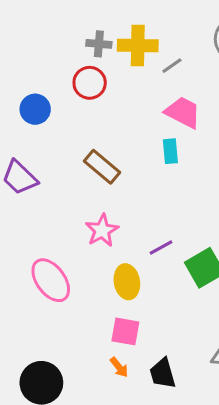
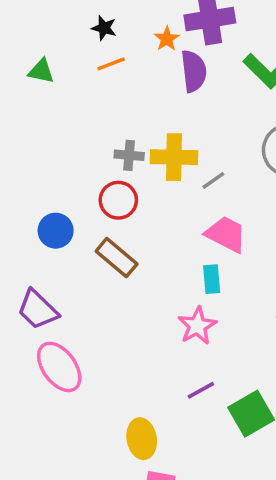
brown rectangle: (102, 167) -> (117, 258), moved
pink star: (102, 230) -> (197, 326), moved
pink ellipse: (51, 280) -> (59, 367), moved
yellow ellipse: (127, 282) -> (142, 439), moved

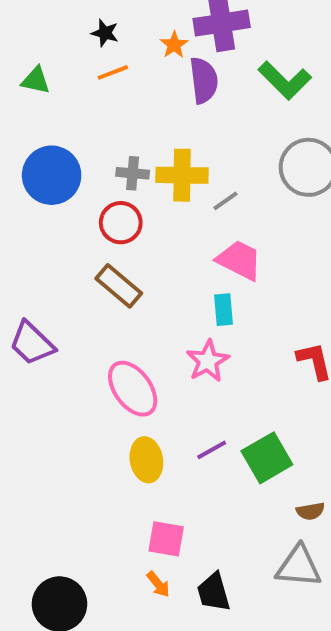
blue circle: (56, 231) -> (52, 175), moved, size x1.5
pink ellipse: (59, 367) -> (133, 389), moved
purple line: (201, 390) -> (212, 450), moved
yellow ellipse: (142, 439) -> (146, 460), moved

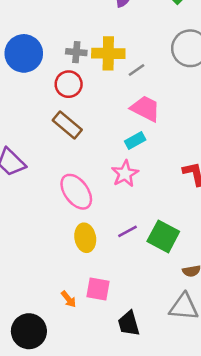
cyan rectangle: (223, 310) -> (135, 140), turned 66
green square: (267, 458) -> (163, 236), turned -32
orange arrow: (158, 584) -> (69, 299), moved

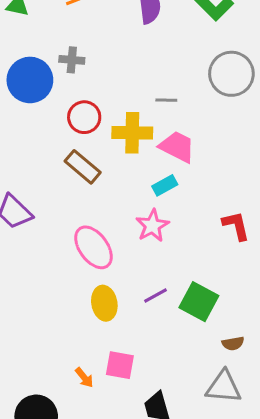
gray cross: (76, 52) -> (72, 60), moved
yellow cross: (108, 53) -> (132, 133), moved
gray line: (136, 70) -> (166, 100), turned 36

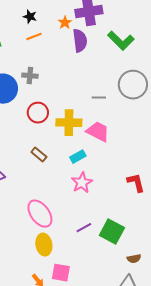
gray line: (166, 100) -> (99, 98), moved
brown rectangle: (83, 167) -> (39, 155), moved, size x0.7
cyan rectangle: (165, 185) -> (78, 157), moved
pink ellipse: (93, 247) -> (40, 214), moved
yellow ellipse: (104, 303) -> (44, 245), moved

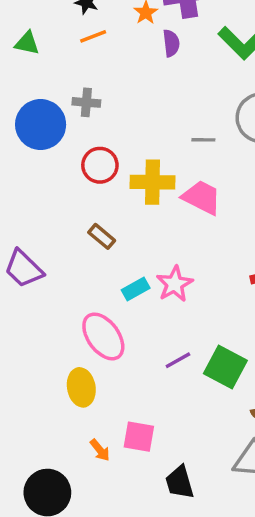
purple semicircle: (80, 41) -> (171, 43), size x0.7
cyan rectangle: (78, 157) -> (136, 289), moved
yellow ellipse: (44, 245) -> (81, 387), moved

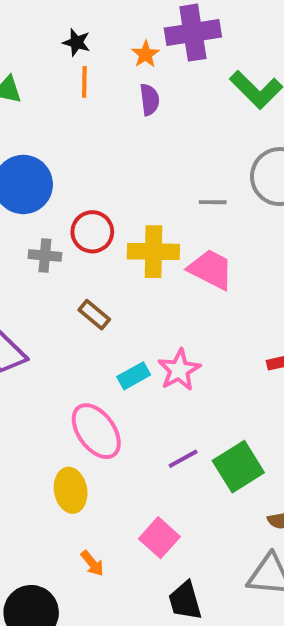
orange line: (93, 36) -> (84, 82), turned -68
purple semicircle: (171, 43) -> (150, 100), moved
gray cross: (86, 102) -> (45, 256), moved
green square: (225, 367) -> (238, 467), turned 30
pink square: (139, 437) -> (159, 538), moved, turned 32

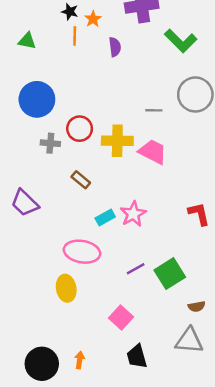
orange star: (146, 54) -> (93, 19), moved
pink ellipse: (96, 431) -> (82, 252), turned -44
orange arrow: (92, 563) -> (80, 360), moved, turned -133

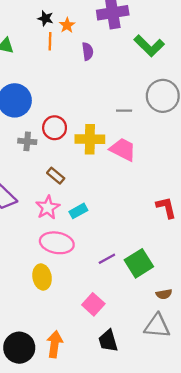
pink star: (133, 214) -> (48, 208), moved
orange arrow: (80, 360) -> (55, 344), size x1.6

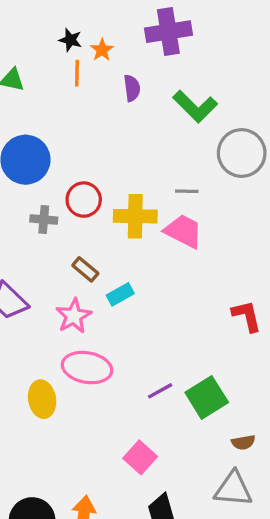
green L-shape: (149, 46) -> (195, 106), moved
gray line: (124, 111) -> (187, 191), moved
cyan rectangle: (78, 211) -> (120, 294), moved
yellow ellipse: (42, 277) -> (42, 399), moved

